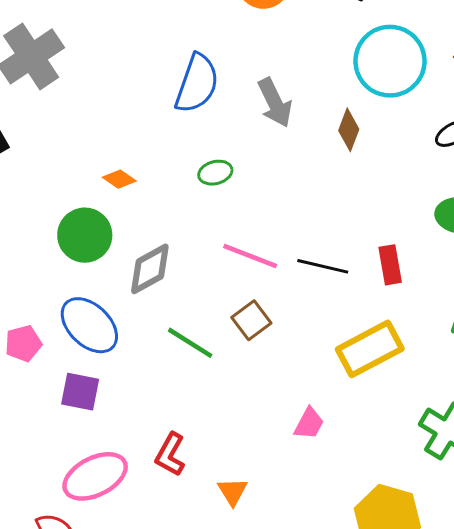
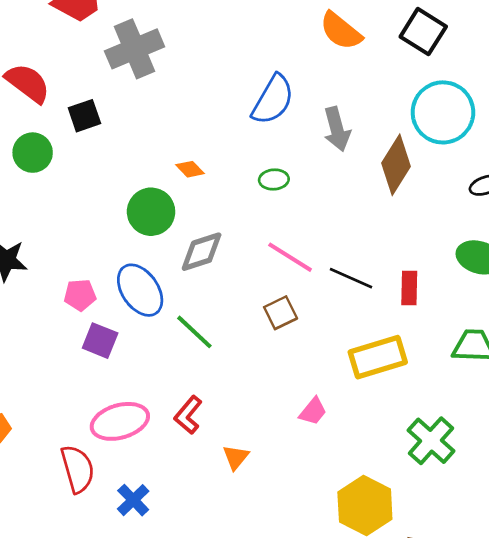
brown diamond: (349, 130) -> (396, 165), size x1.6
green line: (190, 343) -> (194, 332), moved
purple square: (80, 392) -> (100, 341), moved

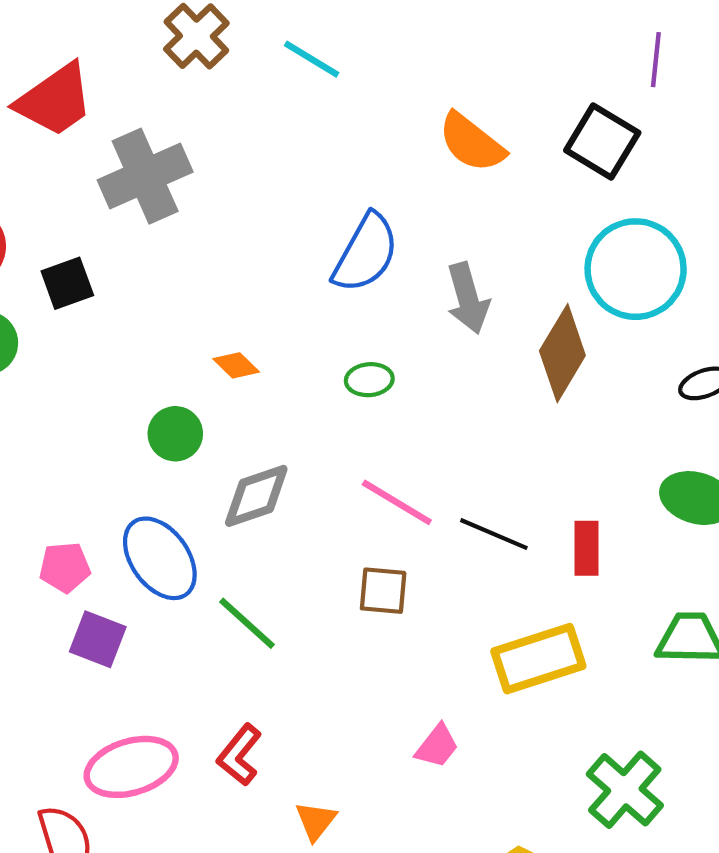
green circle: (151, 212) -> (175, 434), size x0.7
brown square: (281, 313) -> (383, 591), turned 32

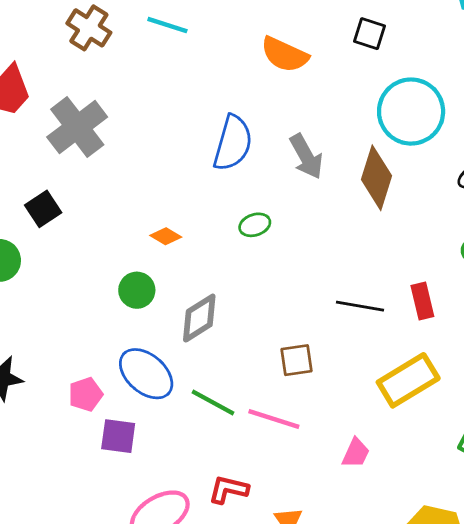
black square: (602, 141) -> (369, 34), size x0.7
pink line: (397, 502) -> (274, 419), moved
red L-shape: (239, 755) -> (228, 489), turned 78

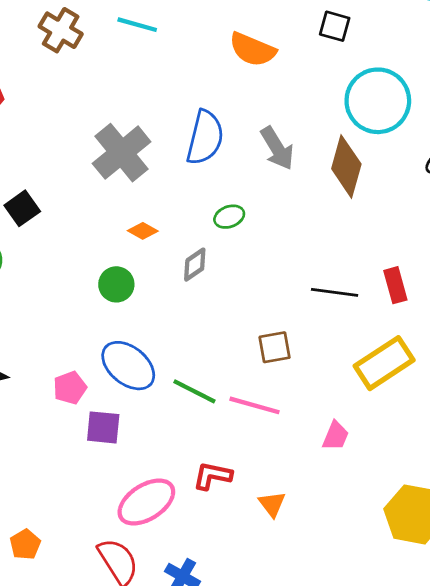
gray cross: (77, 127) -> (122, 153), moved
gray diamond: (199, 318) -> (195, 265), moved, size x0.7

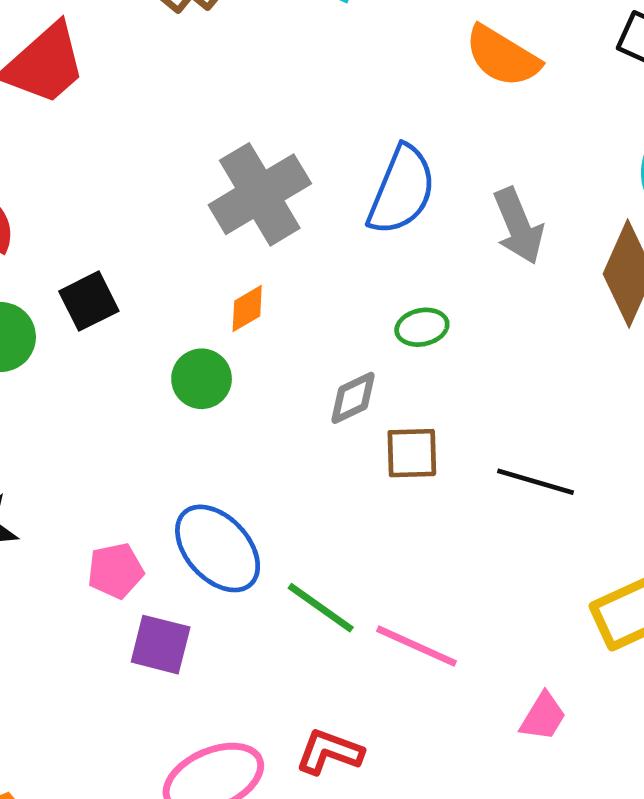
black square: (22, 208) -> (89, 301), moved
orange diamond: (143, 231) -> (247, 308), moved, turned -68
green circle: (116, 284) -> (202, 379), moved
black line: (335, 292) -> (536, 482), moved
brown square: (275, 347) -> (412, 453), moved

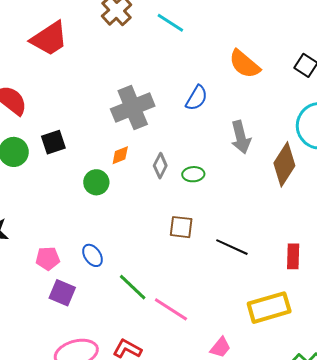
blue semicircle: (402, 190) -> (197, 98), moved, size x0.7
gray diamond: (353, 398) -> (160, 166), moved, turned -45
blue ellipse: (218, 548) -> (93, 255), size x0.6

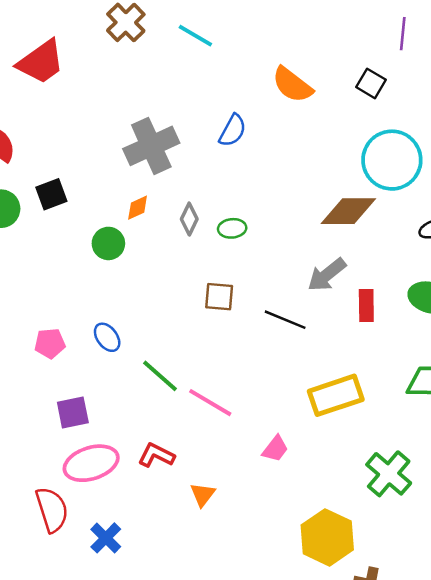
gray arrow: (241, 137) -> (327, 275), moved, turned 68
brown diamond: (284, 164) -> (348, 211), turned 60
red rectangle: (293, 256) -> (366, 306), moved
purple square: (62, 293) -> (73, 413), moved, turned -32

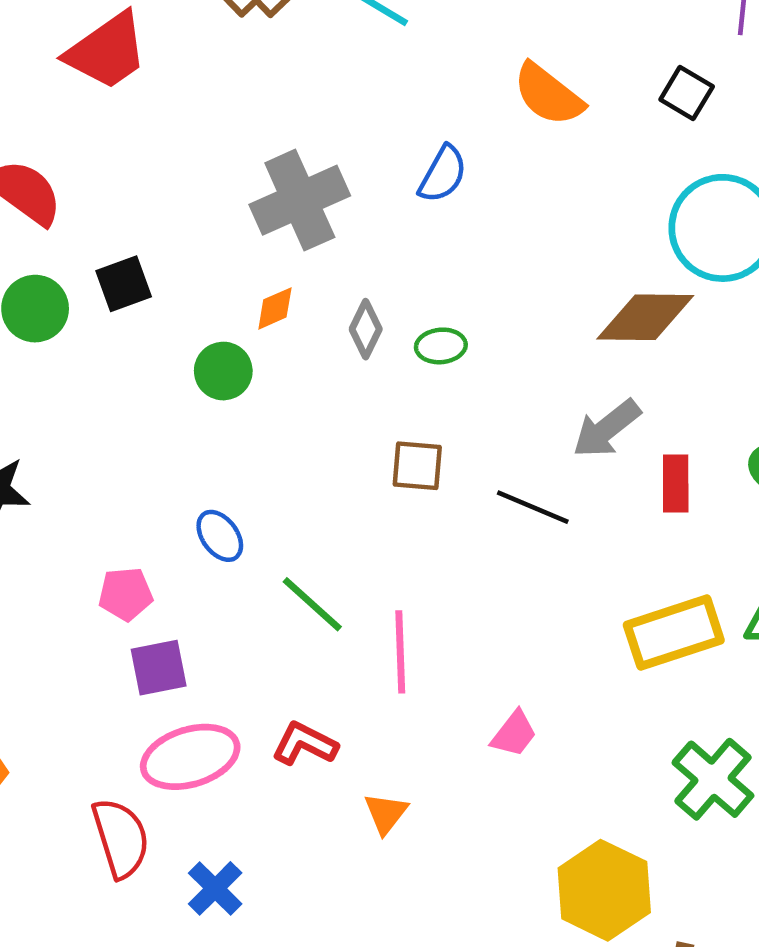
pink pentagon: (50, 343) -> (126, 594), moved
yellow rectangle: (336, 395) -> (674, 633), moved
pink line: (210, 403) -> (400, 652), turned 57

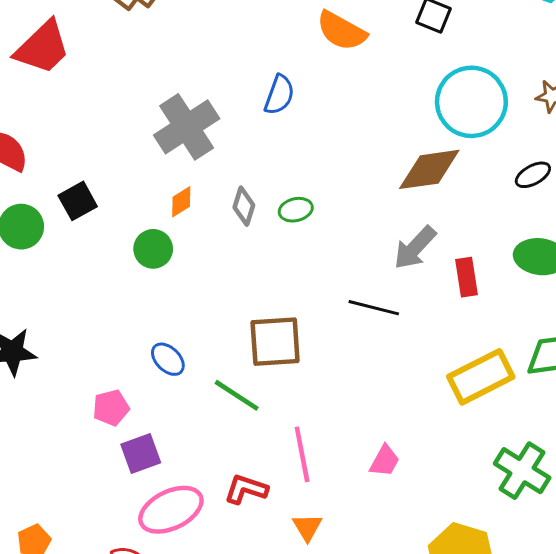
brown square: (417, 466) -> (275, 342), moved, size x1.5
pink line: (400, 652) -> (302, 454), moved

